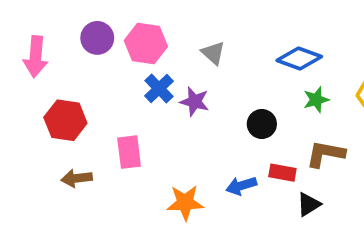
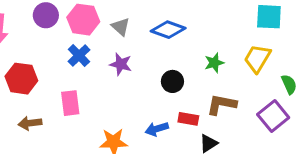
gray triangle: (213, 53) -> (121, 27), moved
blue diamond: (299, 59) -> (168, 30), moved
blue cross: (159, 88) -> (79, 56), moved

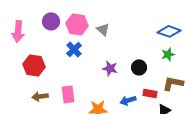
blue diamond: (168, 30) -> (169, 31), moved
purple star: (121, 64) -> (110, 68), moved
pink rectangle: (70, 103) -> (68, 94), moved

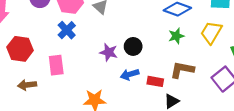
black circle: (139, 67) -> (133, 46), moved
pink rectangle: (68, 94) -> (56, 65), moved
blue arrow: (128, 100) -> (130, 74), moved

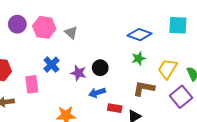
blue cross: (67, 30) -> (51, 65), moved
yellow trapezoid: (211, 32) -> (168, 69), moved
red rectangle: (155, 81) -> (115, 108), moved

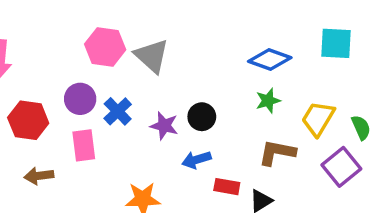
purple circle: (17, 24) -> (80, 99), moved
gray triangle: (71, 32) -> (152, 56), size x1.5

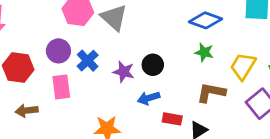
green star: (268, 101) -> (204, 52), turned 30

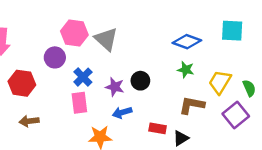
purple circle: (58, 51) -> (55, 57), moved
pink rectangle: (61, 87) -> (79, 103), moved
blue arrow: (149, 98) -> (122, 113), moved

